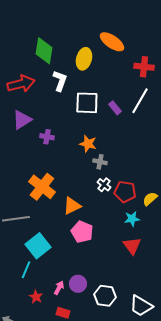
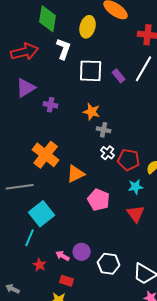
pink pentagon: (82, 232) -> (99, 200), moved
pink arrow: (59, 288) -> (63, 256), turned -88

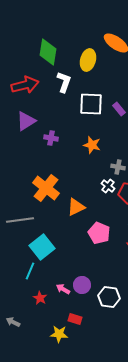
gray cross: (104, 130) -> (118, 167), moved
red rectangle: (67, 281) -> (75, 319), moved

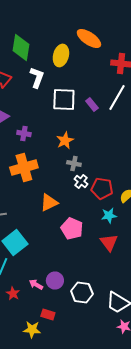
orange star: (92, 145) -> (65, 140), turned 30
gray cross: (118, 167) -> (74, 164), moved
orange cross: (46, 188) -> (24, 168), moved, turned 36

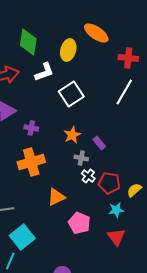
white L-shape: (37, 78) -> (44, 72), turned 50
white square: (64, 100) -> (71, 94), turned -35
purple rectangle: (92, 104) -> (99, 143), moved

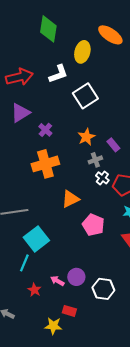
green diamond: (28, 42) -> (48, 29), moved
purple cross: (31, 128) -> (45, 130), turned 32
gray cross: (81, 158) -> (95, 160), turned -32

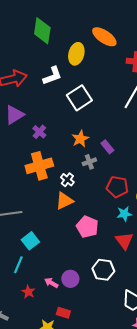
white cross: (102, 178) -> (67, 180), moved
cyan square: (36, 239) -> (30, 241), size x0.7
white hexagon: (103, 289) -> (103, 270), moved

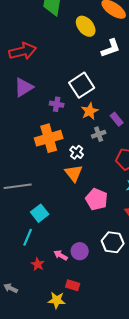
yellow ellipse: (76, 54) -> (86, 26), turned -55
white L-shape: (52, 76) -> (111, 48), moved
white square: (79, 98) -> (82, 85), moved
purple cross: (39, 132) -> (57, 104), moved, turned -32
orange triangle: (64, 201) -> (74, 173), turned -42

